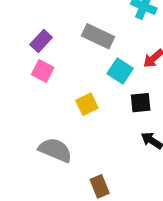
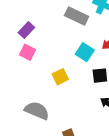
gray rectangle: (98, 36) -> (77, 16), moved

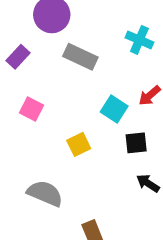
gray rectangle: (77, 16) -> (80, 57), moved
purple rectangle: (26, 30) -> (18, 57), moved

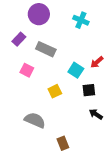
cyan cross: (139, 40) -> (81, 20), moved
gray rectangle: (80, 57) -> (46, 49), moved

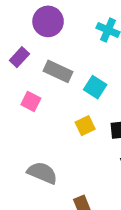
cyan square: (76, 70) -> (95, 87), moved
yellow square: (55, 91) -> (85, 126), moved

